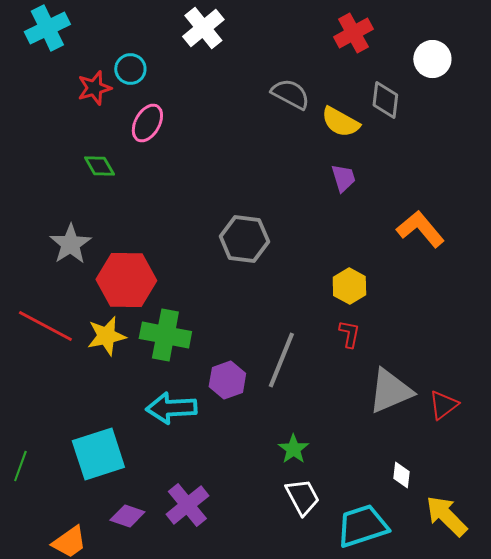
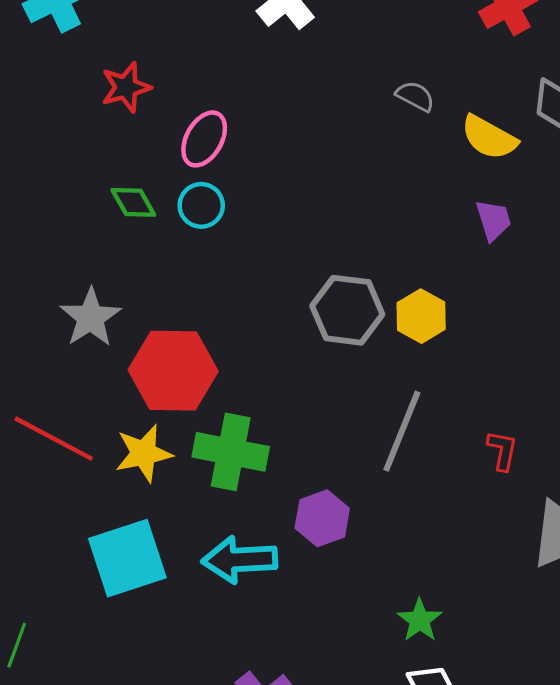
cyan circle: (130, 69) -> (201, 205), moved
gray semicircle: (290, 94) -> (415, 96), size x0.7
yellow hexagon: (349, 286) -> (421, 316), moved
gray line: (281, 360) -> (402, 431), moved
cyan square: (98, 454) -> (127, 558), moved

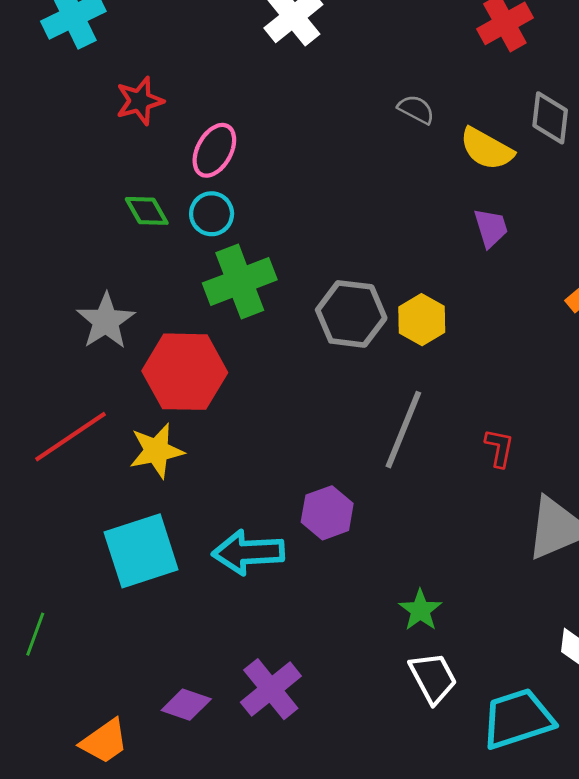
red line: (54, 439) -> (71, 437), turned -62
green cross: (231, 452) -> (240, 281), moved, turned -32

